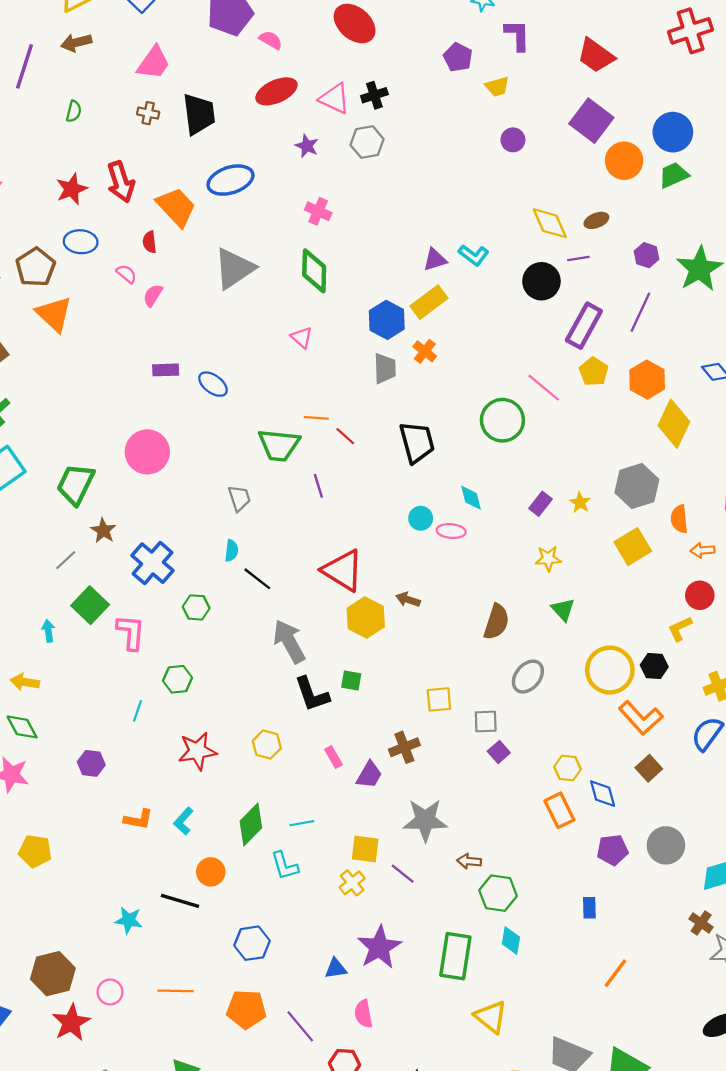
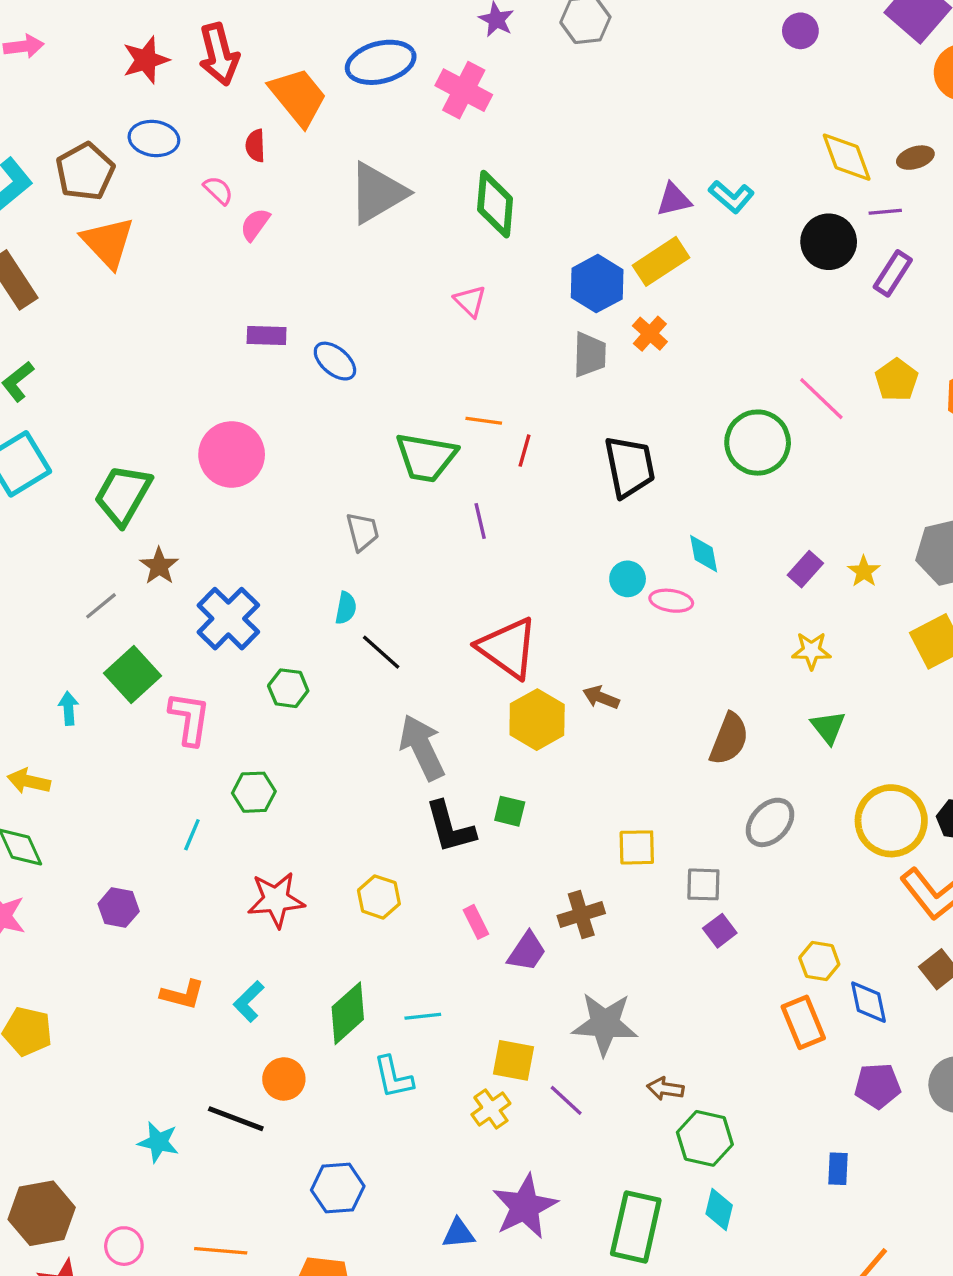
pink cross: (318, 211) -> (464, 90), moved, size x1.4
purple rectangle: (584, 326) -> (893, 273), moved, size x0.7
red line: (345, 436) -> (525, 451), turned 60

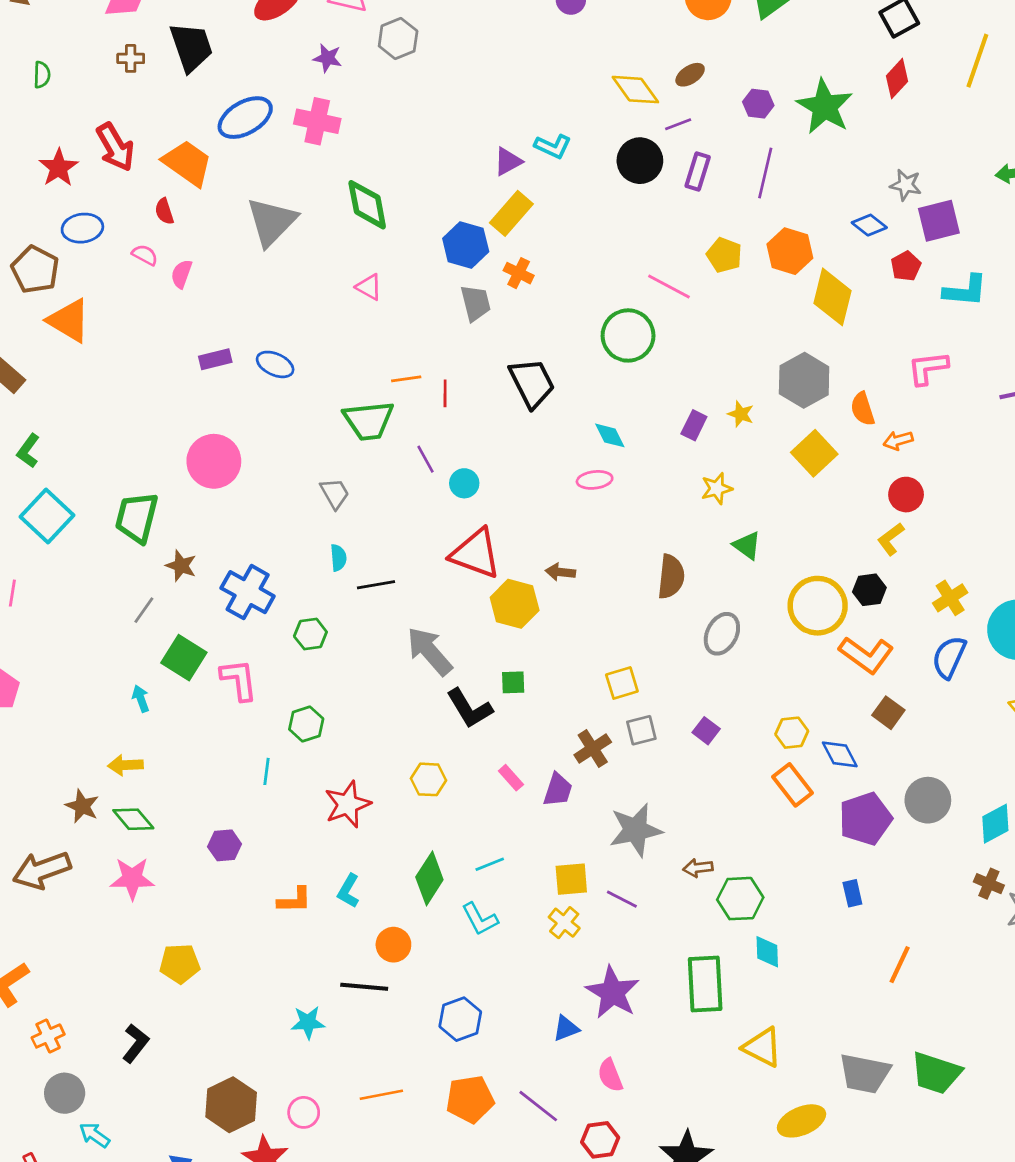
cyan circle: (628, 579) -> (464, 483), moved
black line: (381, 652) -> (376, 585), turned -36
gray square: (703, 884) -> (641, 730), moved
purple pentagon: (878, 1086) -> (865, 819), size x1.4

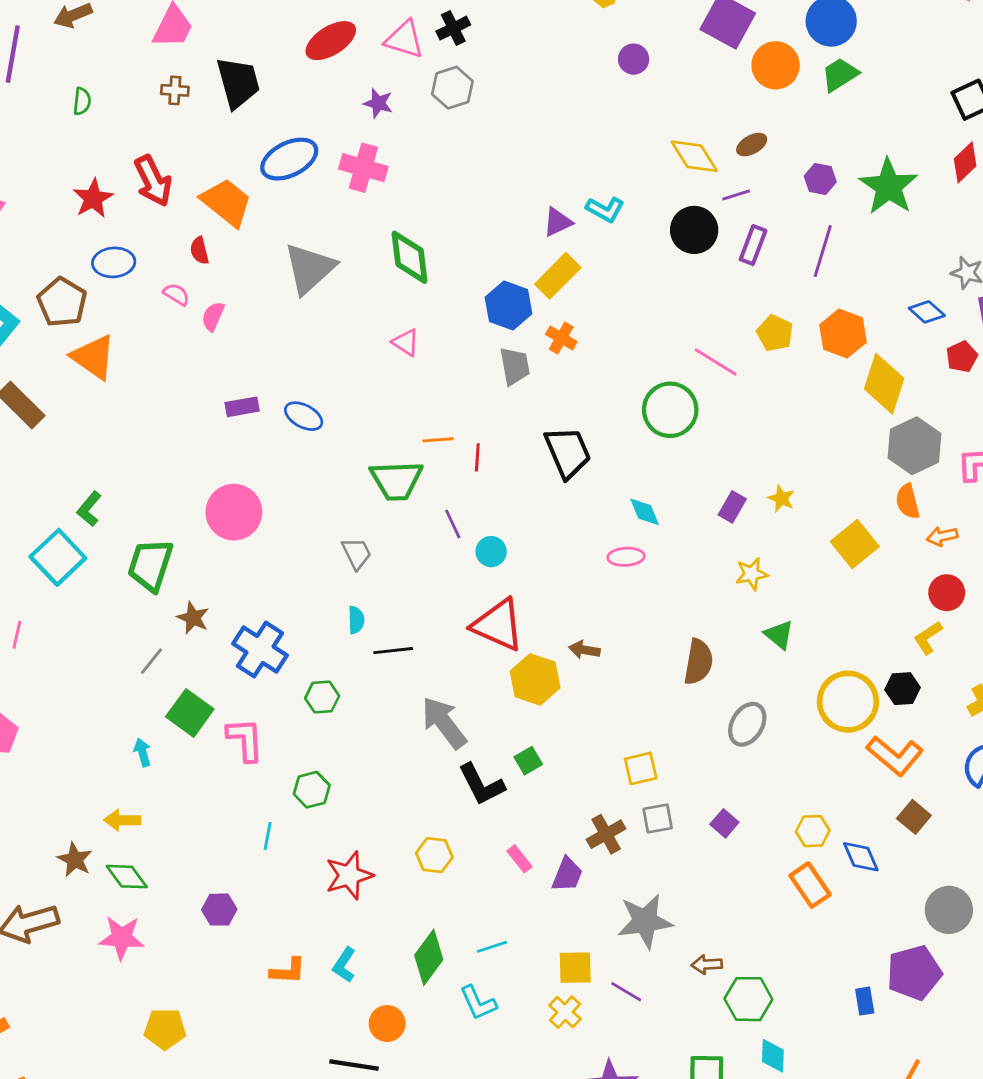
gray hexagon: (804, 380) -> (914, 446), moved
green L-shape: (28, 451) -> (89, 509), moved
green square: (513, 682) -> (528, 761), turned -32
purple pentagon: (865, 819) -> (914, 973), moved

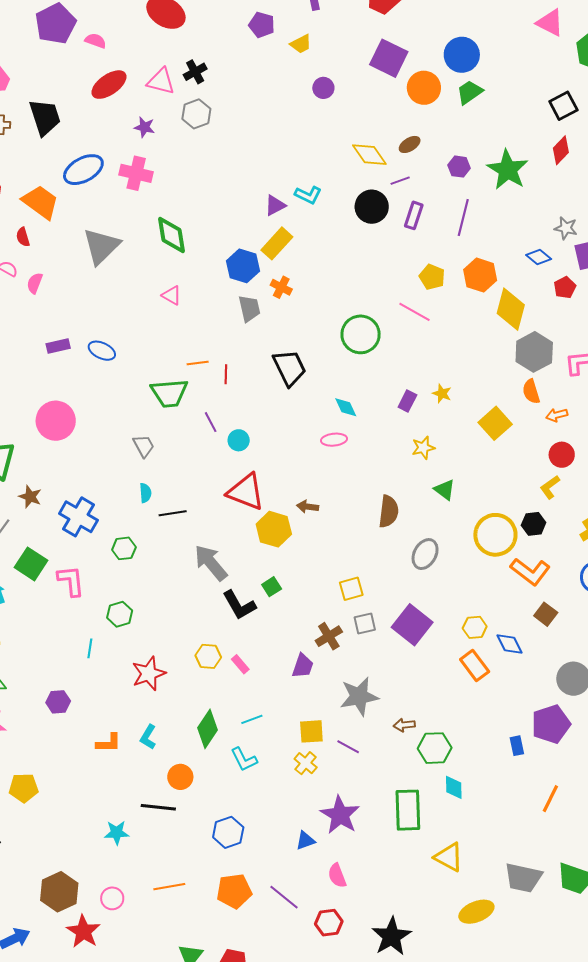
pink line: (716, 362) -> (415, 312), moved
purple square: (724, 823) -> (412, 625), size x2.0
pink rectangle: (520, 859) -> (240, 664), moved

